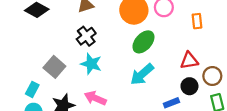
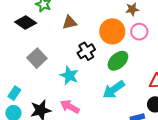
black cross: (86, 36) -> (86, 51), moved
gray square: (54, 67) -> (37, 58), moved

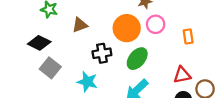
black diamond: (26, 22) -> (39, 43), moved
black cross: (86, 51) -> (102, 53), turned 30

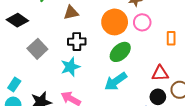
black diamond: (39, 43) -> (17, 20), moved
black cross: (102, 53) -> (77, 42), moved
cyan star: (87, 82) -> (70, 67), turned 30

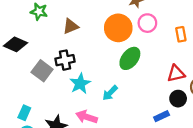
black cross: (77, 42) -> (65, 60), moved
cyan arrow: (116, 81) -> (110, 93), moved, size x0.7

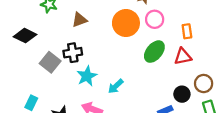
green ellipse: (130, 58) -> (154, 52), moved
red triangle: (176, 73) -> (183, 56), moved

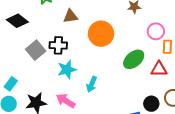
pink circle: (155, 19) -> (156, 31), moved
orange circle: (126, 23) -> (101, 34), moved
cyan arrow: (116, 86) -> (92, 84), turned -35

